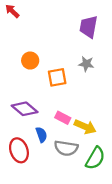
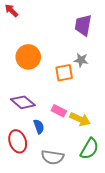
orange circle: (30, 61) -> (28, 57), size x1.5
orange square: (57, 77) -> (64, 73), moved
gray semicircle: (66, 148) -> (52, 157), moved

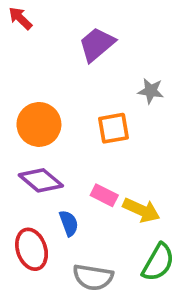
purple trapezoid: (83, 25) -> (97, 44), moved, turned 40
orange circle: (28, 57) -> (39, 124), moved
gray star: (81, 60) -> (151, 91), moved

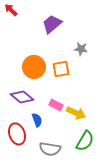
orange circle: (39, 124) -> (34, 67), moved

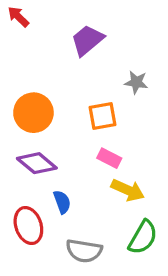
orange circle: (34, 67) -> (33, 113), moved
pink rectangle: (56, 105) -> (109, 158), moved

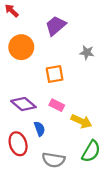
orange circle: (33, 113) -> (21, 47), moved
orange square: (103, 116) -> (55, 74), moved
pink rectangle: (109, 158) -> (57, 105), moved

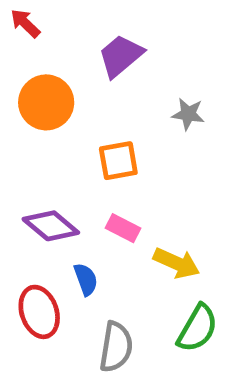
gray semicircle: (54, 160) -> (116, 347), turned -90

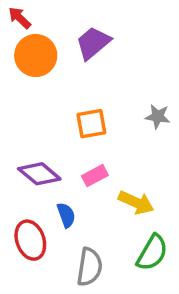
orange circle: (46, 102) -> (36, 55), moved
gray star: (188, 114) -> (158, 116), moved
pink rectangle: (123, 228) -> (95, 176), turned -55

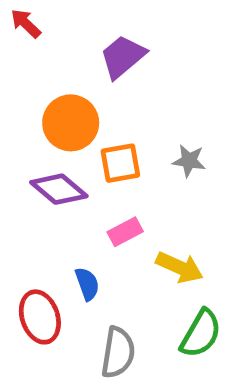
orange circle: (36, 55) -> (71, 123), moved
gray star: (158, 116) -> (189, 161), moved
purple diamond: (39, 174) -> (59, 189), moved

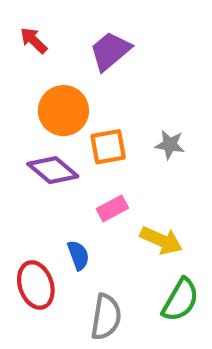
red arrow: (26, 23) -> (34, 40), moved

